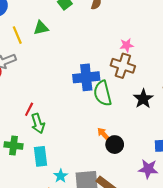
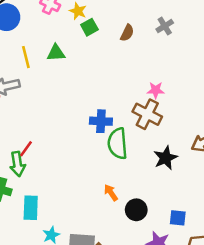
blue cross: (86, 77) -> (101, 121), size x0.7
green arrow: (38, 123) -> (17, 164), moved
black circle: (115, 145) -> (136, 210), moved

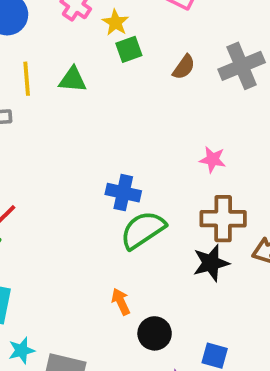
gray cross: (165, 26) -> (242, 66), size x1.6
brown cross: (147, 114) -> (223, 219), moved, turned -36
green semicircle: (118, 144) -> (143, 230), turned 52

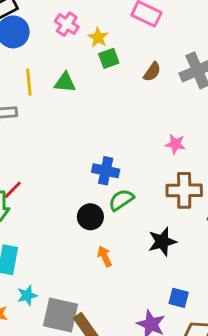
green semicircle: (143, 230) -> (121, 200), size x0.7
black star: (211, 263) -> (162, 242), moved
black circle: (155, 333) -> (90, 217), moved

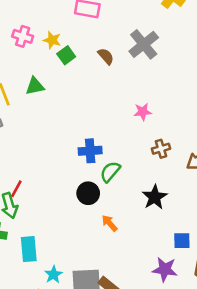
brown semicircle: (152, 72) -> (106, 56), turned -60
brown cross: (184, 190) -> (161, 149), size x0.6

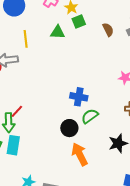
green triangle: (35, 86) -> (58, 32), moved
orange arrow: (110, 223) -> (80, 154), size x1.6
cyan rectangle: (29, 249) -> (13, 145), moved

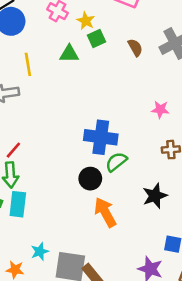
blue cross: (79, 97) -> (101, 137), size x1.4
red line: (17, 111) -> (13, 150), moved

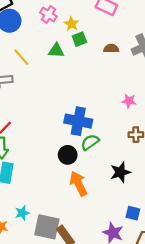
brown semicircle: (135, 48) -> (111, 48), turned -64
yellow line: (28, 64) -> (21, 57), turned -36

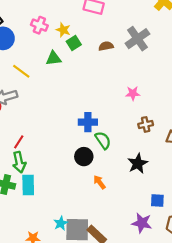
blue cross: (78, 121) -> (88, 122), size x0.7
green semicircle: (90, 142) -> (103, 140), turned 102
orange arrow: (78, 184) -> (99, 182), size x0.6
cyan star: (22, 213) -> (61, 223), moved

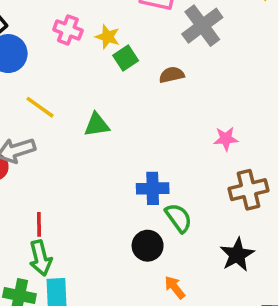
gray cross: (137, 39) -> (202, 26), moved
brown semicircle: (106, 46) -> (172, 75), moved
green triangle: (53, 58) -> (97, 125), moved
brown cross: (146, 124) -> (249, 190), size x1.5
red line: (19, 142) -> (39, 224), turned -32

